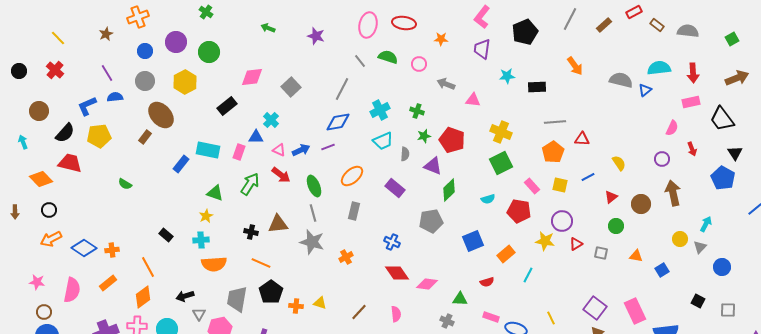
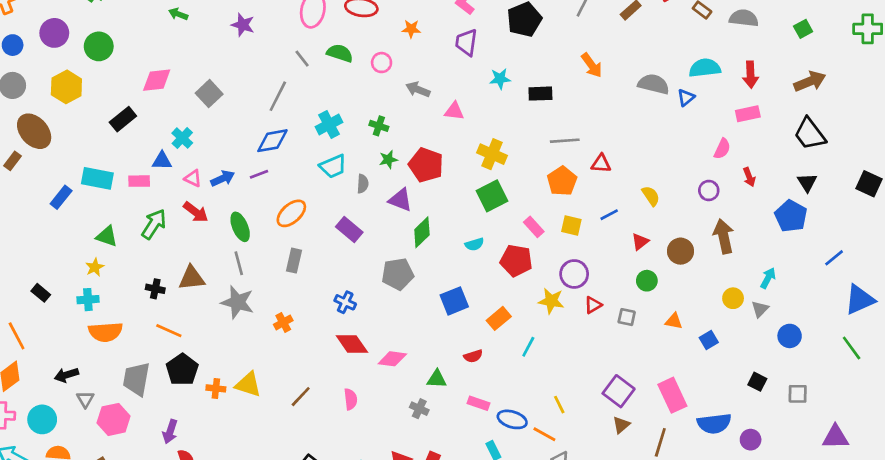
black trapezoid: (722, 119) -> (810, 134), moved
pink rectangle: (239, 152) -> (139, 181), turned 70
yellow triangle: (320, 303) -> (248, 384), size x1.5

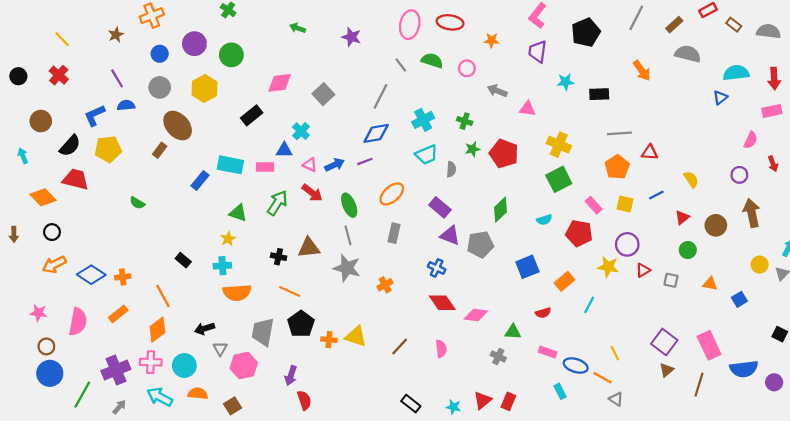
gray semicircle: (654, 84) -> (688, 54), moved
purple triangle: (400, 200) -> (450, 235), moved

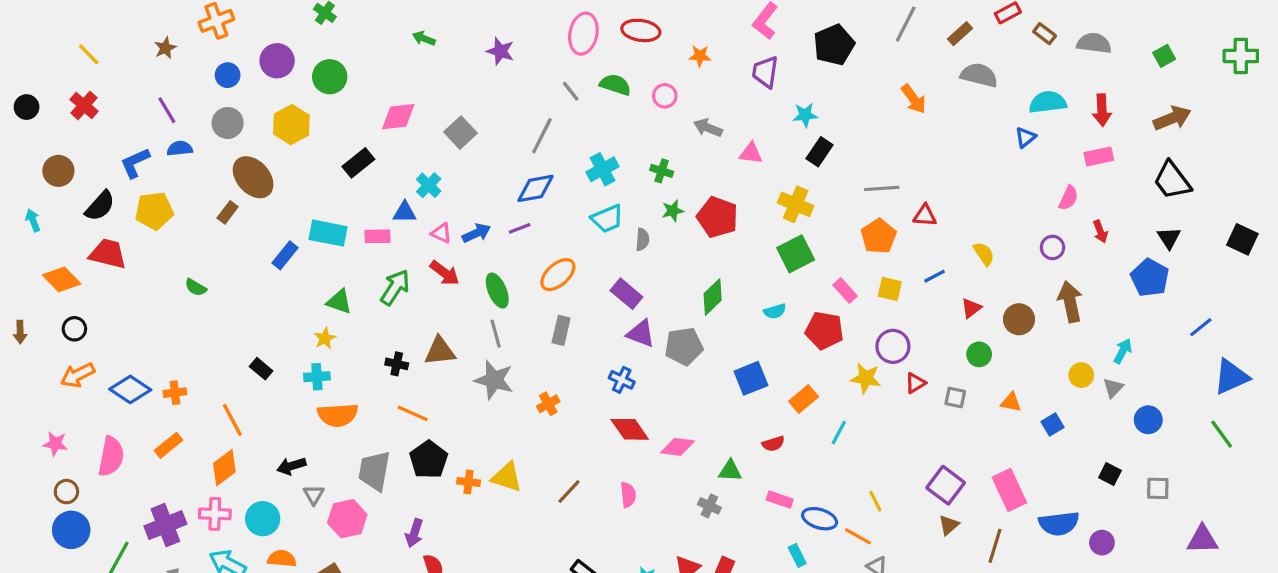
black rectangle: (599, 94) -> (820, 152), moved, turned -54

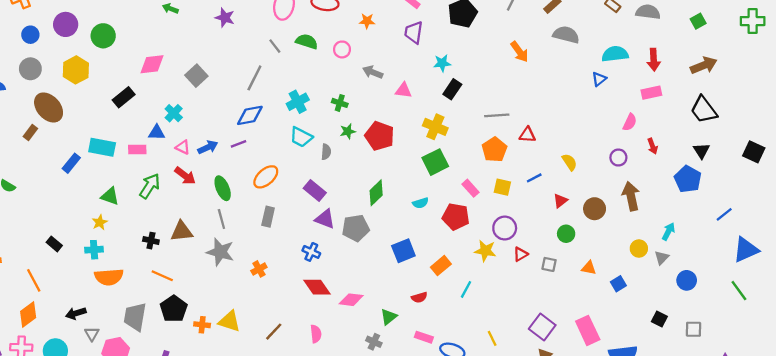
cyan trapezoid: (607, 219) -> (301, 137), turned 50
green triangle: (730, 471) -> (389, 317), turned -42

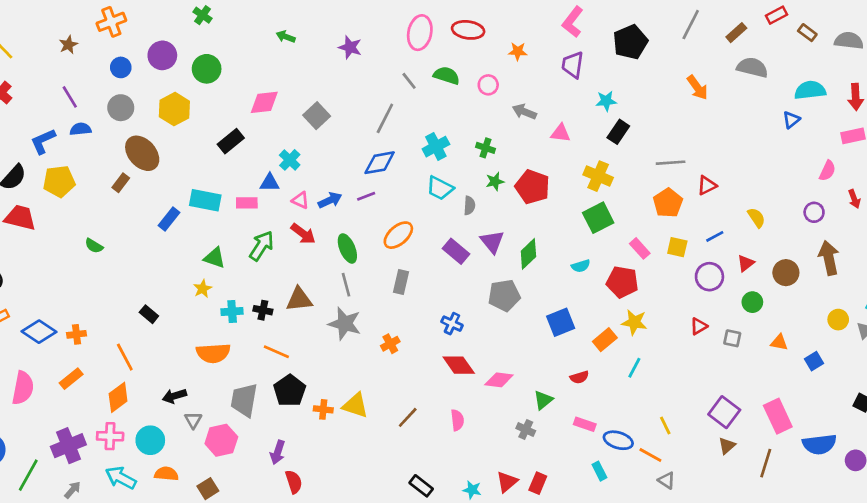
red triangle: (527, 135) -> (707, 185), turned -30
purple triangle: (325, 219) -> (492, 242), moved, turned 30
purple circle: (505, 228) -> (709, 277), moved
cyan cross: (94, 250) -> (232, 312), moved
yellow star: (485, 251) -> (634, 322), moved

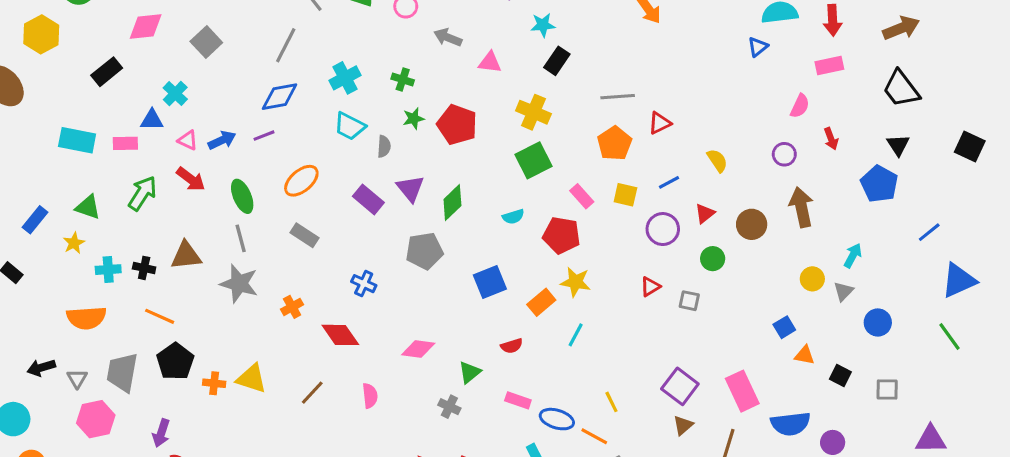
blue rectangle: (169, 219) -> (35, 220), moved
gray rectangle: (401, 282) -> (304, 235), turned -70
orange triangle: (779, 342) -> (805, 355), moved
red diamond: (459, 365) -> (340, 335), moved
gray triangle: (193, 420) -> (77, 379), moved

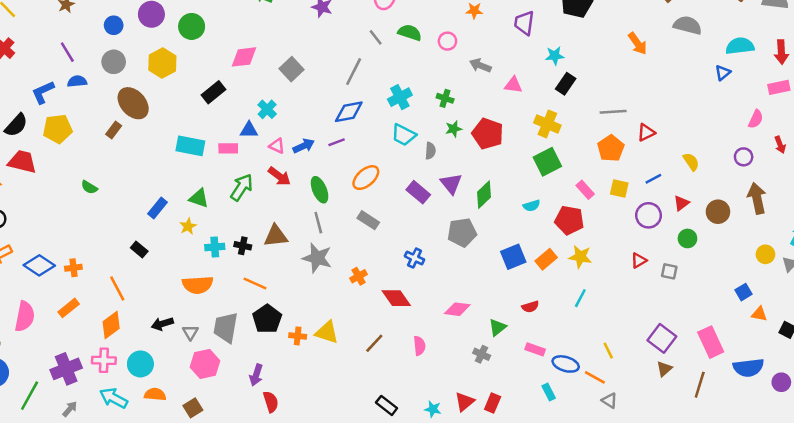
orange rectangle: (541, 302) -> (546, 259), moved

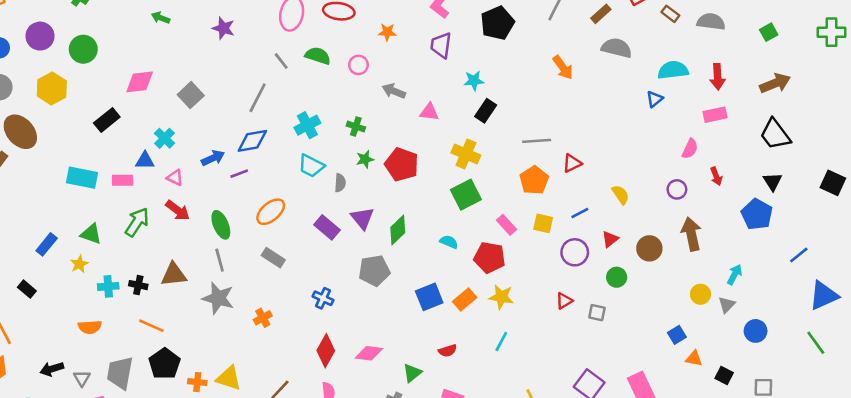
blue arrow: (304, 146) -> (213, 158), moved
cyan semicircle: (532, 206) -> (449, 242), turned -140
orange semicircle: (198, 285) -> (90, 327), size x0.7
red diamond: (396, 298) -> (326, 351), moved, turned 64

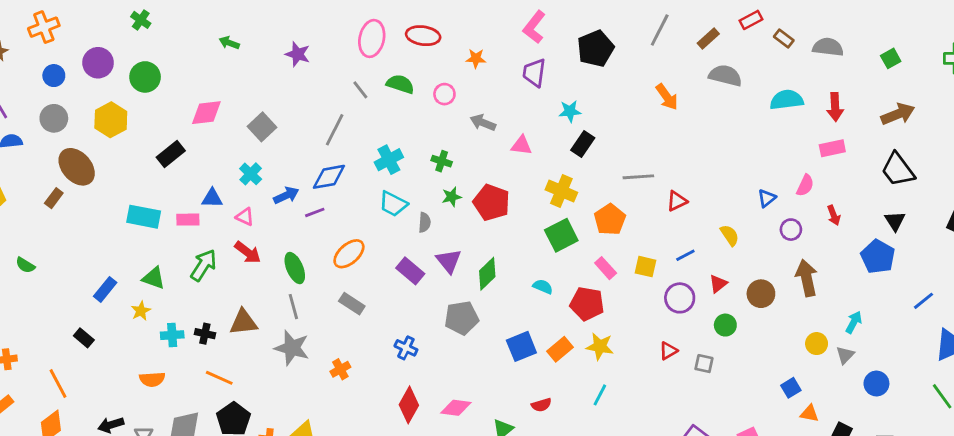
blue triangle: (655, 99) -> (767, 198), moved
cyan cross: (165, 138) -> (251, 174), moved
orange pentagon: (534, 180) -> (610, 220), moved

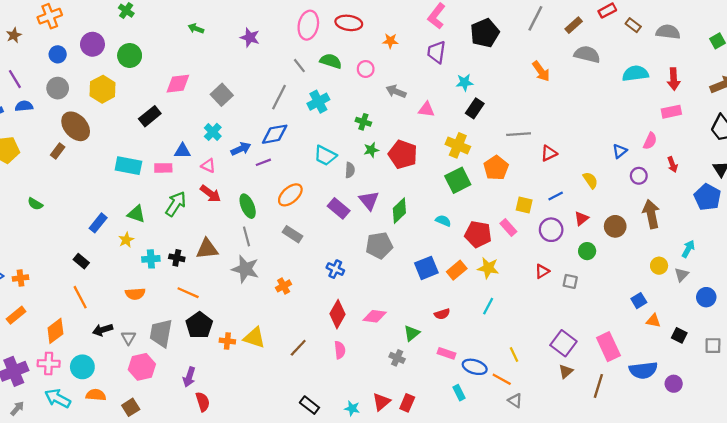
cyan cross: (389, 160) -> (318, 102), moved
pink rectangle: (606, 268) -> (508, 227), moved
orange line: (58, 384) -> (80, 297), moved

